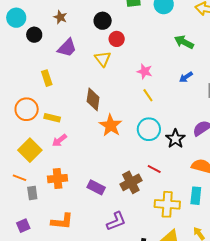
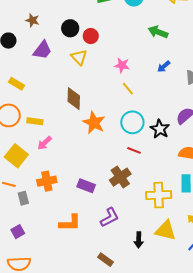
black circle: (103, 21) -> (70, 28), moved
yellow rectangle: (47, 78) -> (17, 84), moved, turned -35
red line: (154, 169) -> (134, 150), moved
orange L-shape: (62, 221) -> (70, 223), moved

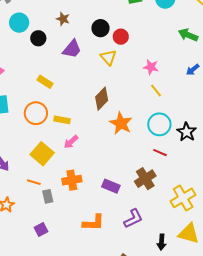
brown diamond: (74, 99) -> (102, 99), turned 40
yellow cross: (159, 195) -> (183, 198), turned -30

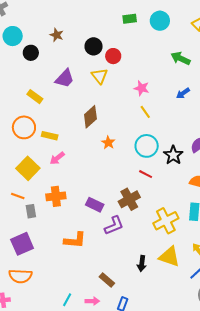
purple trapezoid: (72, 49) -> (65, 78), moved
orange star: (121, 123) -> (108, 143), size x0.6
purple L-shape: (133, 219) -> (114, 225), moved
purple square: (41, 230) -> (22, 244), size x1.6

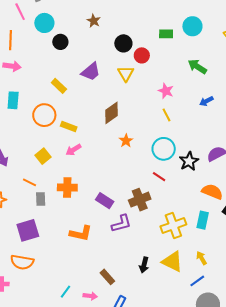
green rectangle: (130, 19) -> (166, 34), moved
brown star: (57, 35) -> (94, 21), moved
green arrow: (181, 58) -> (197, 67), moved
yellow square: (28, 168) -> (43, 156), size x0.7

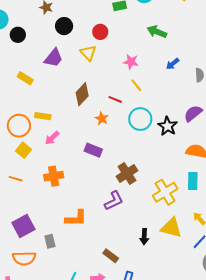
black circle: (123, 43) -> (64, 26), moved
orange circle: (44, 115) -> (19, 126), moved
red line: (159, 177) -> (115, 99), moved
gray rectangle: (41, 199) -> (50, 241), moved
purple rectangle: (105, 201) -> (93, 150), moved

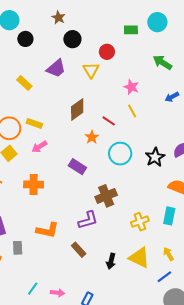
cyan circle: (140, 119) -> (120, 154), moved
yellow cross: (165, 192) -> (140, 222), size x0.7
brown rectangle: (111, 256) -> (79, 250), moved

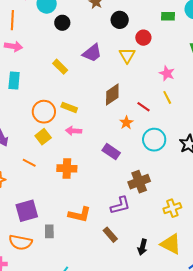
black circle: (72, 39) -> (120, 20), moved
pink arrow: (39, 147) -> (74, 131), turned 35

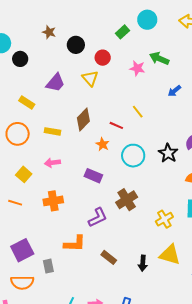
green rectangle: (168, 16) -> (123, 32), turned -32
pink star: (167, 73) -> (137, 68), moved
yellow rectangle: (69, 107) -> (53, 131), moved
orange circle: (44, 112) -> (18, 134), moved
purple L-shape: (120, 205) -> (98, 217), moved

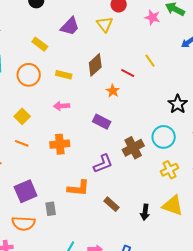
cyan circle: (133, 156) -> (164, 137), moved
yellow square: (24, 174) -> (22, 116), moved

